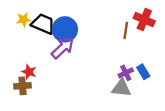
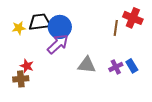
yellow star: (24, 20) -> (19, 28), moved
black trapezoid: (43, 24) -> (40, 22), turned -30
gray triangle: (121, 88) -> (87, 65), moved

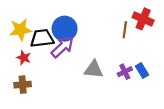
black trapezoid: (40, 22) -> (42, 38), moved
yellow star: (19, 28) -> (20, 30), size x1.5
red star: (27, 66) -> (24, 58), moved

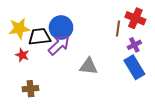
blue rectangle: (142, 71) -> (134, 67), size x1.6
purple cross: (125, 72) -> (134, 45), moved
brown cross: (23, 85) -> (30, 89), moved

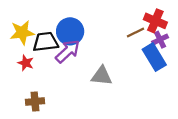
brown line: (118, 28) -> (136, 33), turned 56
purple cross: (134, 45) -> (160, 40), moved
blue rectangle: (134, 67) -> (154, 57), moved

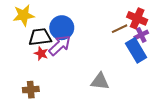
yellow star: (22, 33) -> (24, 15), moved
red star: (26, 63) -> (41, 53), moved
gray triangle: (102, 76) -> (100, 81), moved

